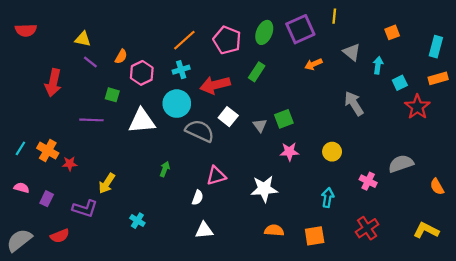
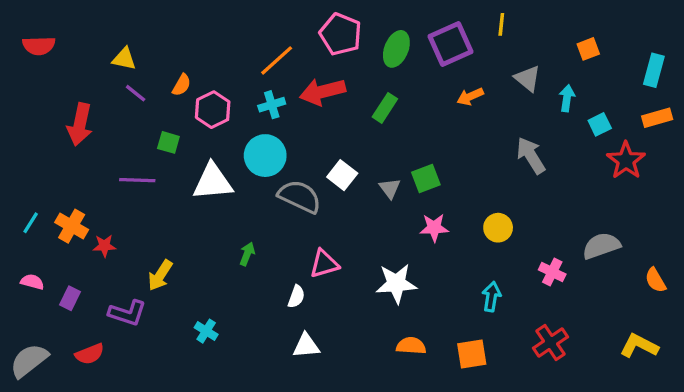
pink pentagon: (227, 40) -> (341, 34), moved
red arrow: (215, 85) -> (323, 92), moved

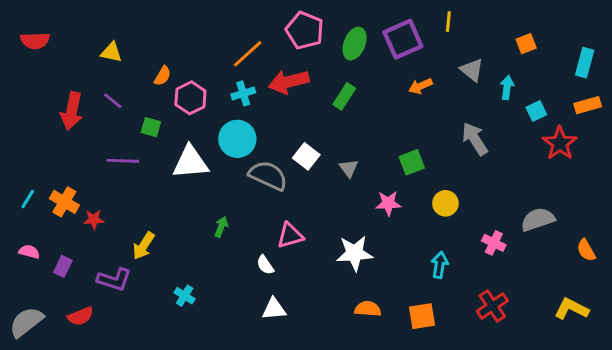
purple line: (136, 93) -> (113, 101), moved
green square: (426, 179) -> (412, 162), moved
white semicircle: (296, 297) -> (265, 265), turned 126

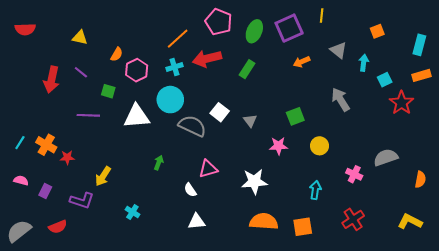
orange semicircle: (586, 250) -> (420, 179), turned -140
orange semicircle: (368, 309) -> (264, 221), size x1.5

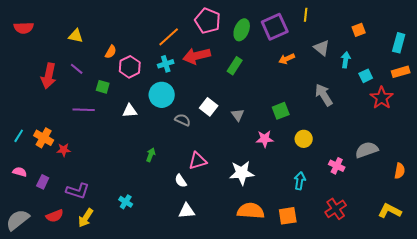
white triangle: (137, 116) -> (130, 111), size x0.6
gray semicircle: (192, 126) -> (183, 120), size x0.6
yellow arrow: (103, 176) -> (86, 218), moved

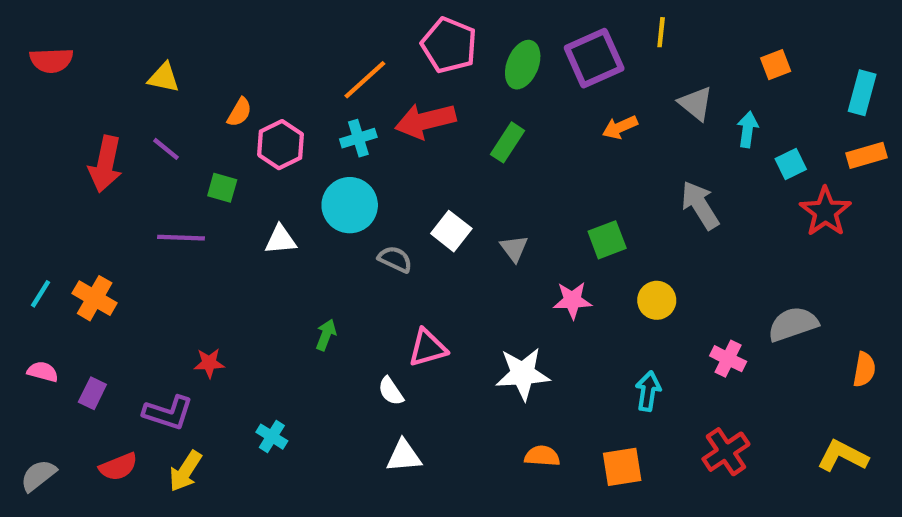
red star: (64, 150) -> (209, 363), moved
orange semicircle: (251, 211) -> (542, 456), size x0.6
gray semicircle: (18, 220) -> (38, 475), size x0.7

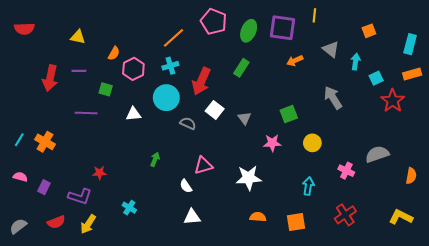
purple square: (594, 58) -> (283, 28), turned 32
red arrow: (425, 121) -> (201, 81), moved, turned -52
purple line: (166, 149) -> (79, 71), turned -40

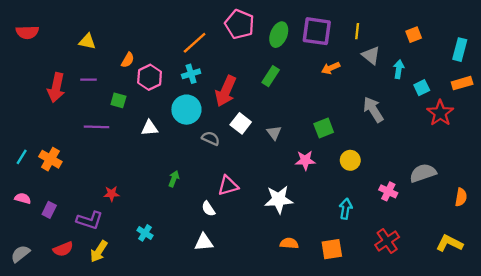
yellow line: (314, 15) -> (357, 31), moved
white triangle: (192, 217) -> (204, 242), moved

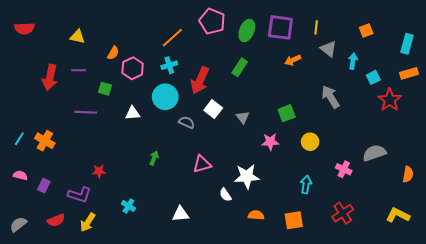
white semicircle: (208, 209) -> (225, 195), moved

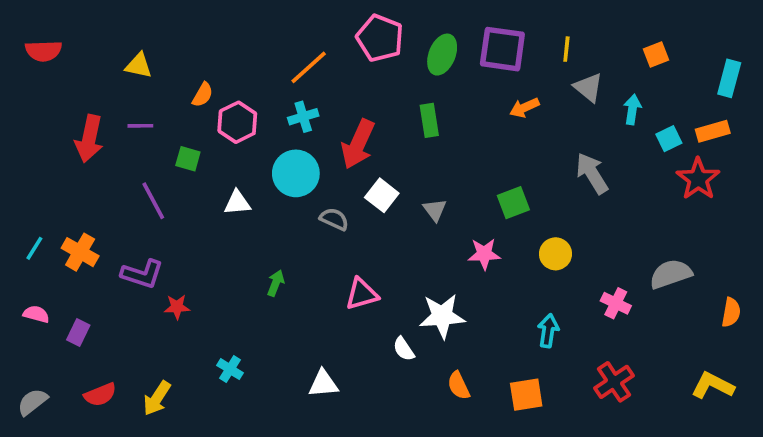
green rectangle: (240, 67) -> (429, 120), turned -42
orange rectangle: (409, 73) -> (713, 131), moved
purple line: (86, 112) -> (153, 201), turned 60
purple L-shape: (80, 195) -> (142, 274), moved
orange semicircle: (256, 215) -> (459, 385), turned -119

